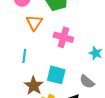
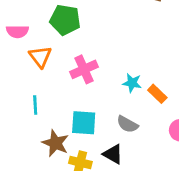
pink cross: (63, 37) -> (84, 69), turned -30

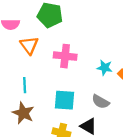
pink cross: (84, 69) -> (65, 56), turned 30
brown star: (55, 143) -> (23, 113), moved

